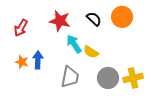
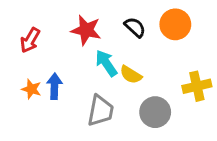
yellow cross: (133, 78) -> (197, 86), moved

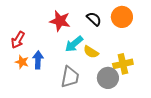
red arrow: (30, 40) -> (18, 40), moved
cyan arrow: (106, 63) -> (74, 44), turned -96
yellow cross: (197, 86) -> (123, 64), moved

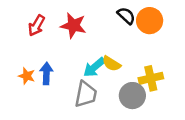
black semicircle: (94, 19) -> (126, 16), moved
red arrow: (18, 40) -> (37, 26), moved
cyan arrow: (74, 44) -> (94, 67), moved

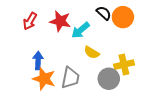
cyan arrow: (94, 67) -> (80, 30), moved
orange star: (27, 76) -> (44, 79), moved, size x1.6

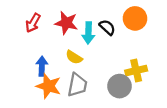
black semicircle: (104, 13) -> (107, 27), moved
cyan arrow: (80, 30) -> (88, 33), turned -48
yellow semicircle: (92, 52) -> (74, 57), moved

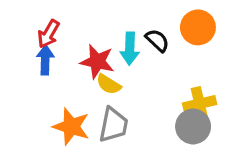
red star: (66, 23) -> (97, 62), moved
blue arrow: (42, 66) -> (45, 60), moved
gray circle: (119, 86) -> (193, 126), moved

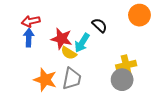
orange circle: (198, 27) -> (139, 15), moved
red arrow: (49, 34) -> (31, 21), turned 48
cyan arrow: (130, 49) -> (82, 43), moved, turned 30

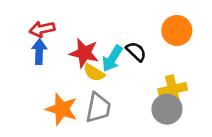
orange circle: (139, 15) -> (177, 30), moved
black semicircle: (99, 25) -> (136, 52), moved

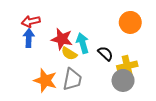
black semicircle: (136, 52) -> (105, 54), moved
cyan arrow: (112, 59) -> (83, 43), turned 132

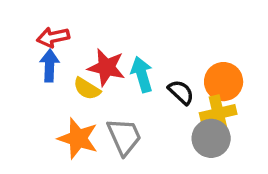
orange circle: (130, 22) -> (224, 82), moved
yellow semicircle: (69, 54) -> (87, 89), moved
gray trapezoid: (72, 79) -> (124, 137), turned -35

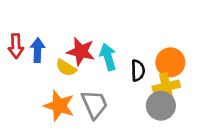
red arrow: (53, 37) -> (16, 46), moved, turned -80
black semicircle: (181, 92) -> (138, 70), turned 45

